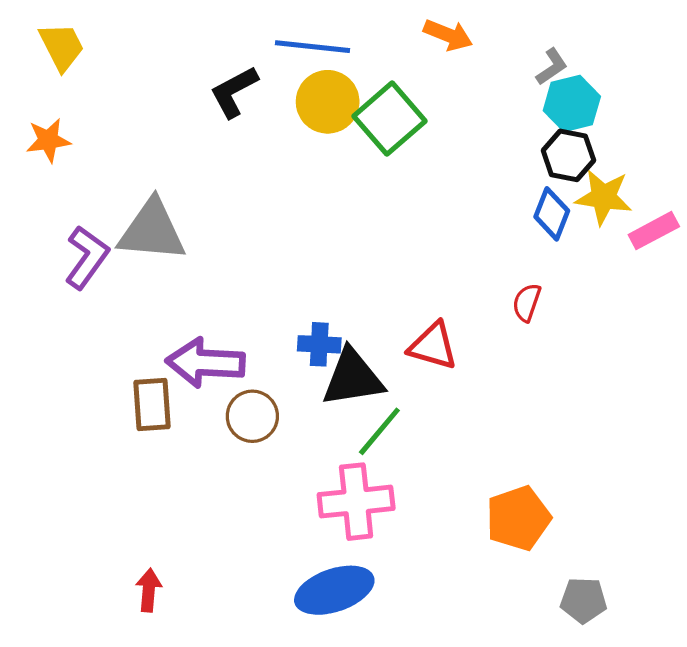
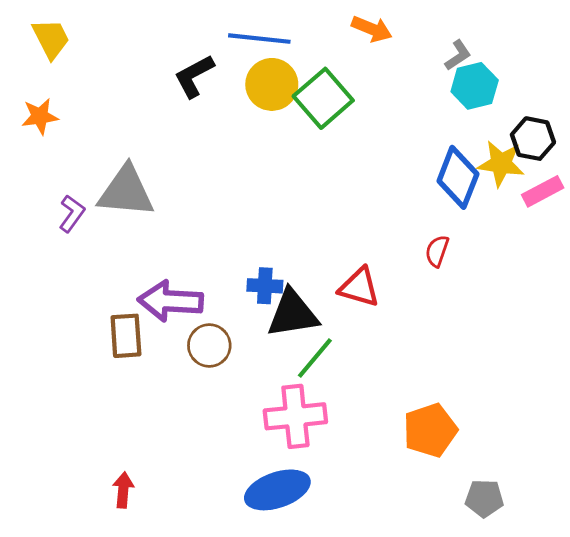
black hexagon: (568, 155) -> (533, 139), moved
blue diamond: (552, 214) -> (458, 177), size x1.4
purple L-shape: (87, 257) -> (72, 214), size x0.7

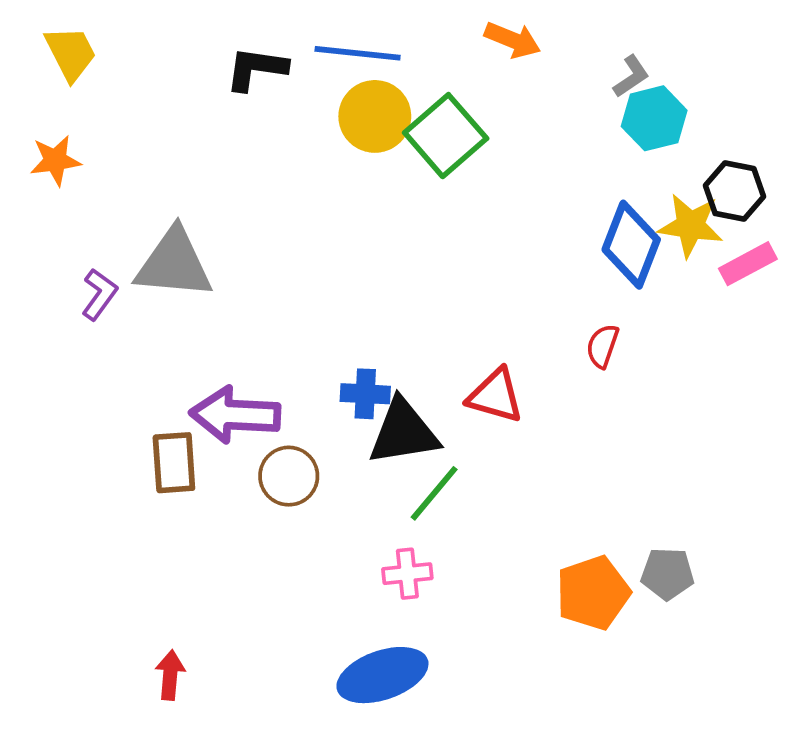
black L-shape: (194, 76) -> (256, 69), moved, turned 36
pink cross: (295, 416) -> (407, 574), size x0.6
gray pentagon: (484, 498) -> (668, 574), moved

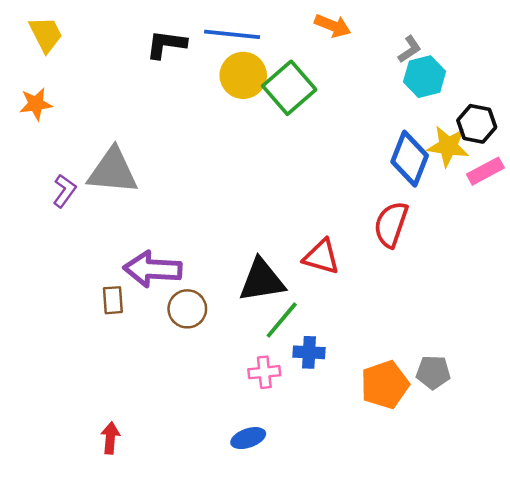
red semicircle: (602, 346) -> (391, 224), size x1.6
blue cross: (365, 394) -> (309, 352), moved
brown rectangle: (174, 463) -> (113, 300), size x0.7
blue ellipse: (382, 675) -> (248, 438), size x0.6

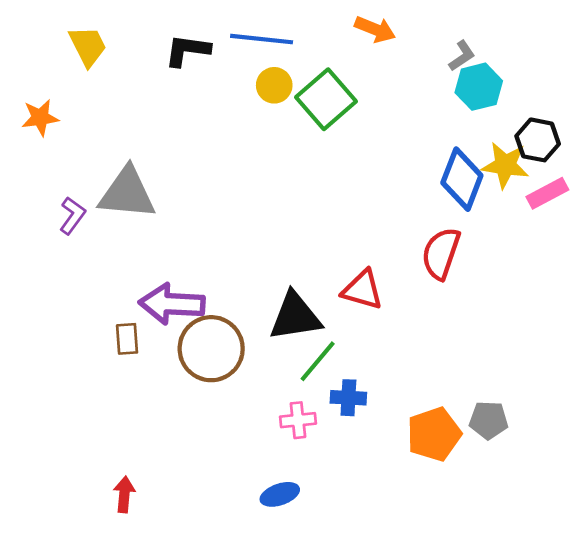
yellow trapezoid: (46, 34) -> (88, 46), moved
yellow circle: (243, 75) -> (274, 85), size x0.7
brown circle: (187, 309) -> (211, 349), size x1.5

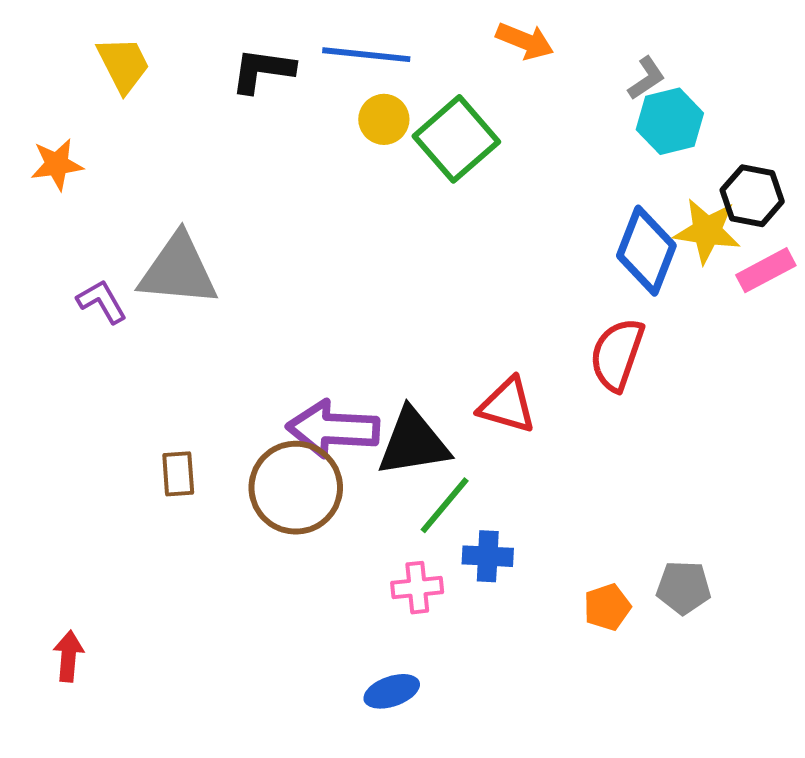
purple L-shape: (72, 216) -> (102, 302), turned -66
purple arrow: (172, 304) -> (333, 429), moved
orange pentagon: (434, 434) -> (607, 607), size x0.6
red arrow: (124, 494) -> (69, 656), moved

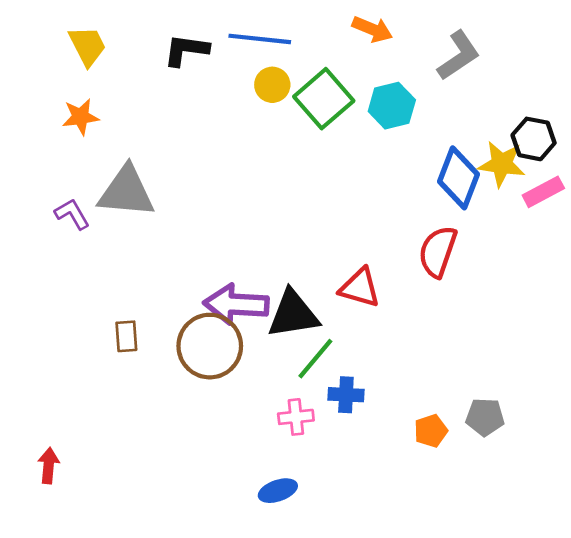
gray L-shape: (646, 78) -> (459, 56), size x1.6
cyan hexagon: (670, 121) -> (392, 106), moved
orange star: (57, 164) -> (81, 117), moved

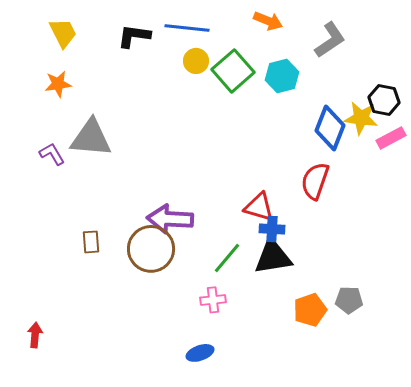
black triangle: (293, 314) -> (273, 257), moved
blue cross: (346, 395) -> (272, 229), moved
orange pentagon: (431, 431) -> (310, 310), size x1.4

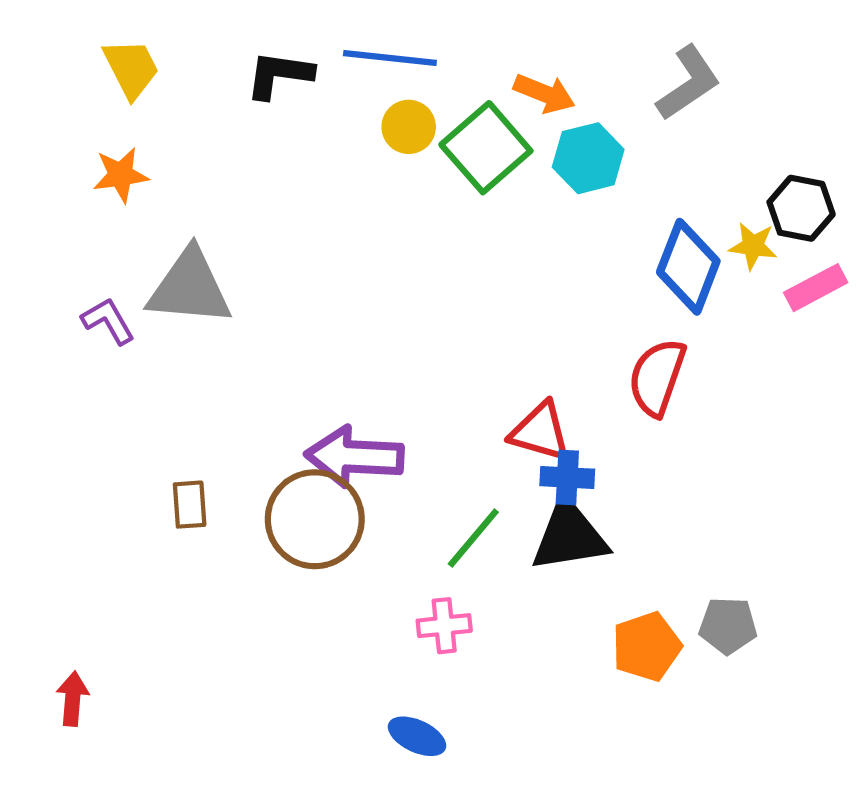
orange arrow: (268, 21) -> (544, 93), moved
yellow star: (361, 118) -> (753, 246), size x0.7
blue ellipse: (200, 353) -> (417, 736), turned 44

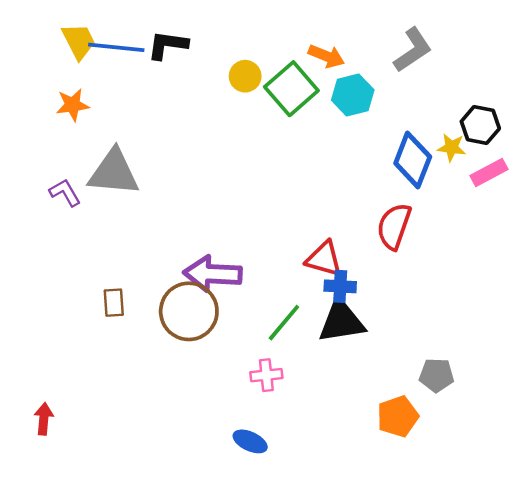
blue line: (390, 58) -> (116, 47), moved
orange pentagon: (647, 647) -> (398, 416), moved

